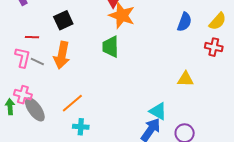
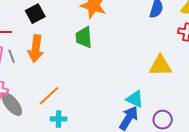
gray line: (37, 61) -> (12, 56), turned 48
yellow triangle: (185, 79) -> (160, 66), size x1.4

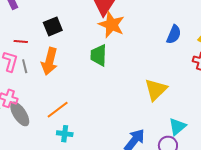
yellow triangle: (160, 66) -> (156, 90), moved, turned -50
cyan triangle: (135, 99) -> (177, 127), moved, turned 48

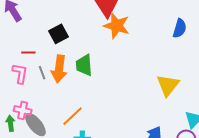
green trapezoid: (99, 55) -> (84, 65), moved
gray line: (25, 66) -> (42, 73), moved

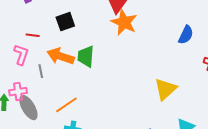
orange arrow: (59, 69) -> (60, 56), turned 92
gray line: (42, 73) -> (41, 71), moved
pink cross: (23, 110) -> (18, 92), turned -30

